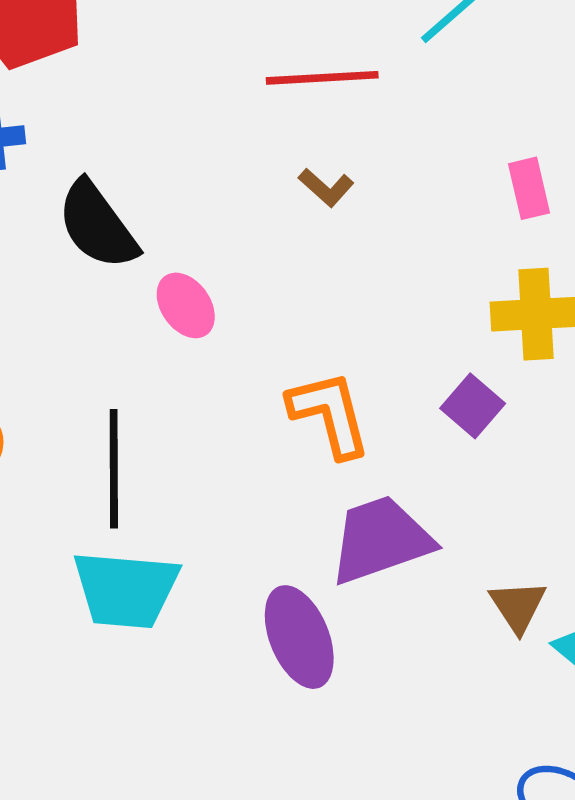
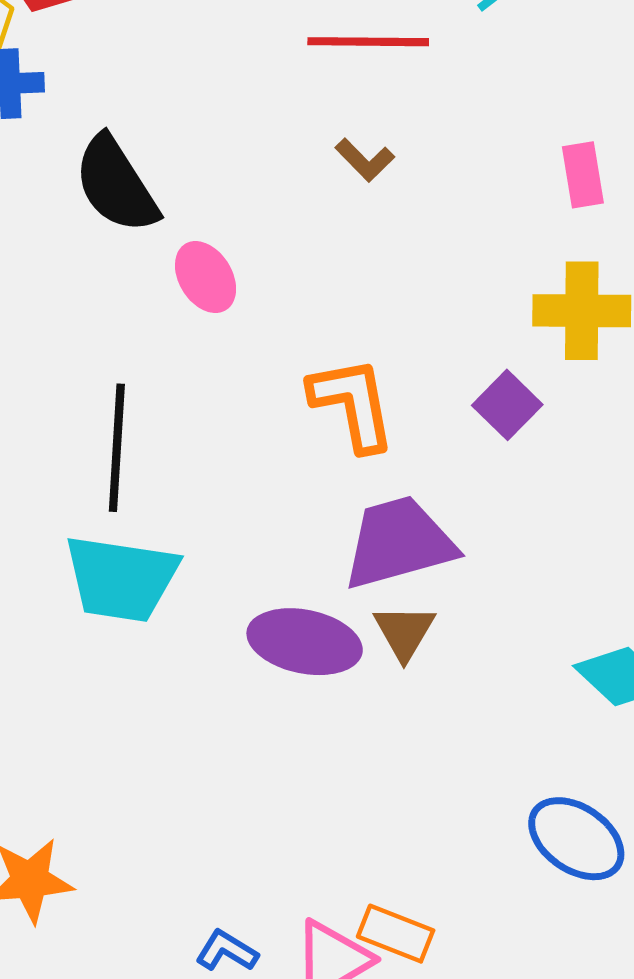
brown triangle: (518, 606) -> (404, 632), moved
purple ellipse: (299, 637) -> (305, 642), turned -60

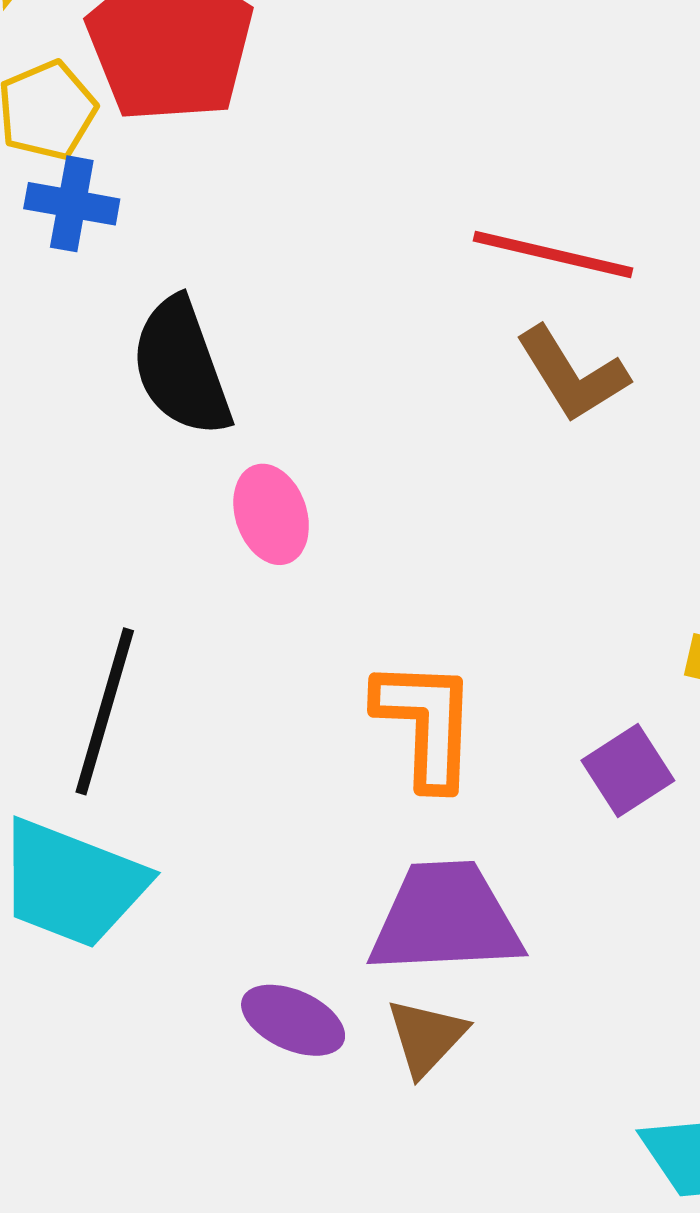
brown L-shape: (365, 160) -> (572, 374), moved, size x1.5
purple ellipse: (305, 642) -> (293, 1020), size x0.7

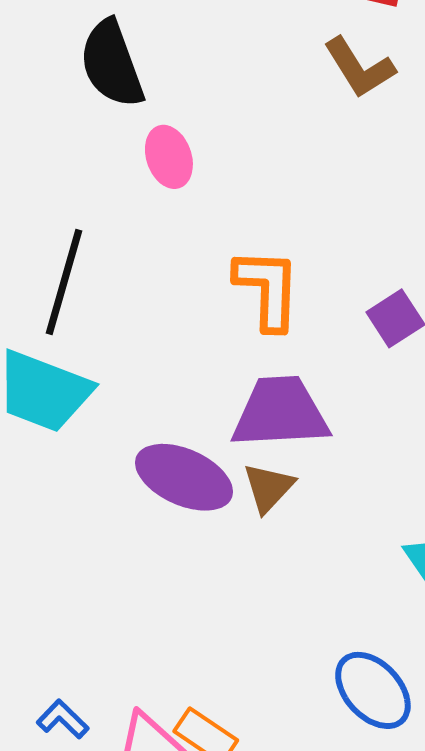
purple ellipse: (293, 1020) -> (184, 477), size x1.5

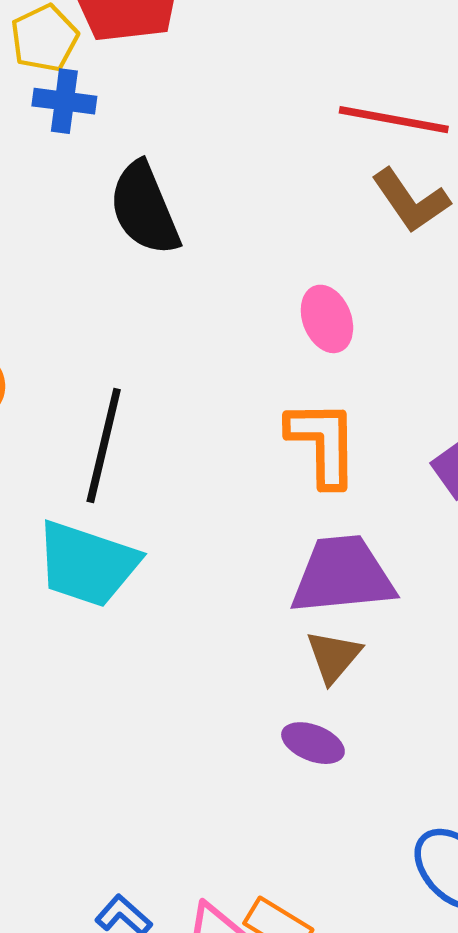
pink ellipse: (169, 157) -> (327, 319), moved
purple ellipse: (184, 477) -> (313, 743), moved, size x0.6

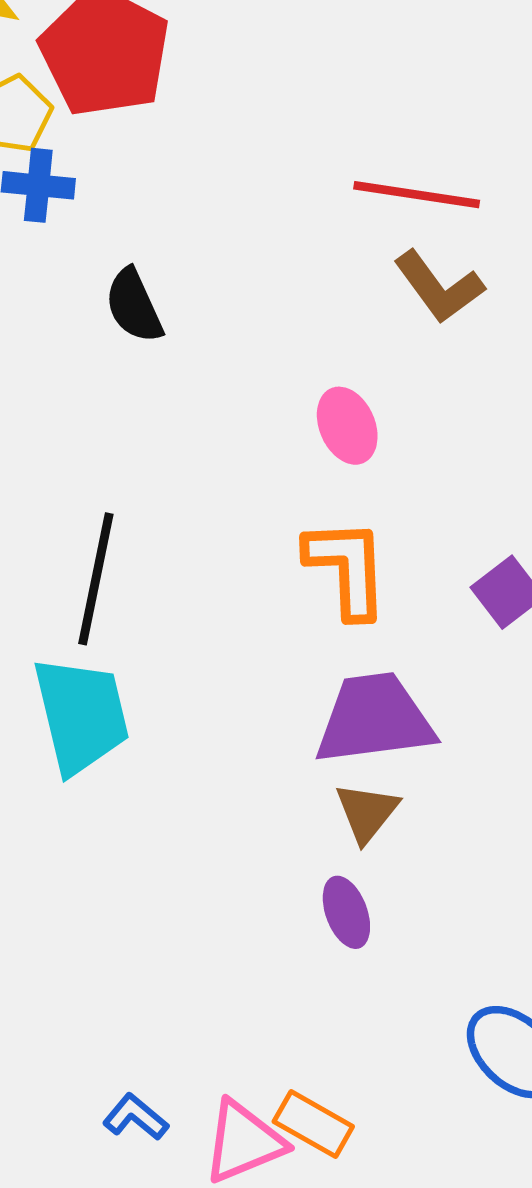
black semicircle: (144, 209) -> (134, 306), size x0.7
cyan trapezoid: (87, 564) -> (81, 715), turned -120
purple ellipse: (313, 743) -> (346, 912), turned 50

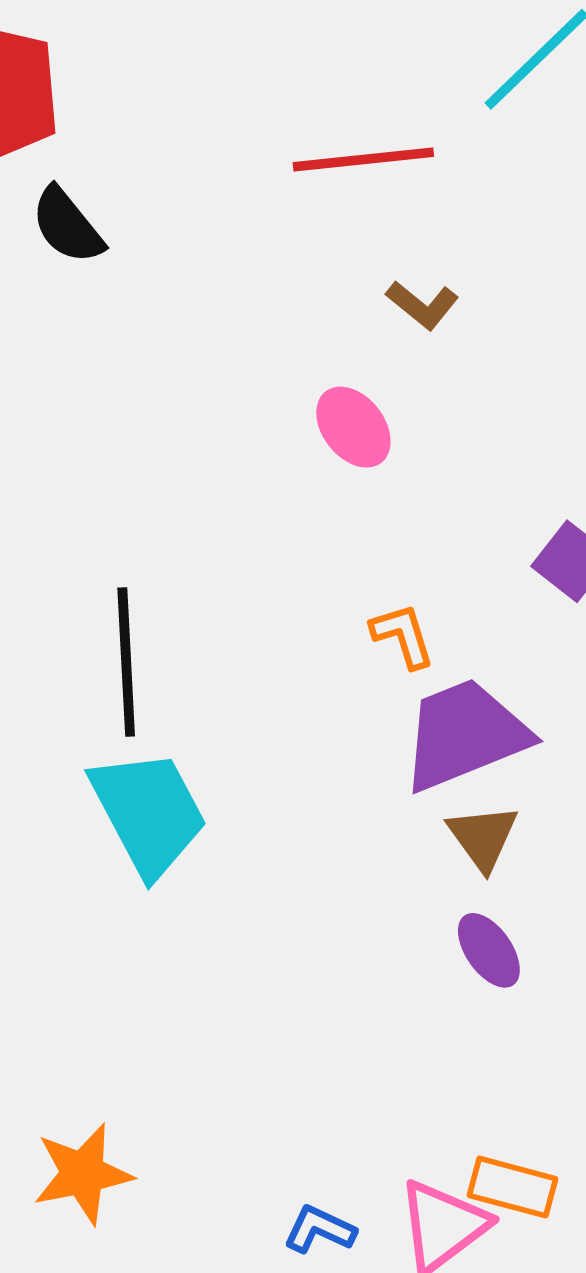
brown L-shape: (439, 287) -> (422, 305), moved, size x0.7
black semicircle: (134, 306) -> (67, 226), moved
orange L-shape: (347, 568) -> (403, 636), moved, size x0.6

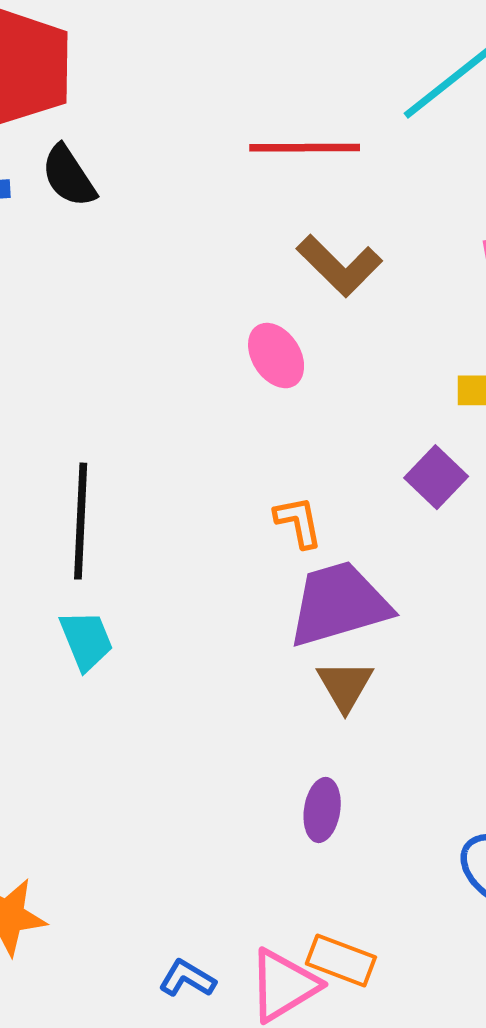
brown L-shape: (422, 305) -> (339, 266), size x1.5
cyan trapezoid: (149, 813) -> (86, 640), size x0.6
purple ellipse: (489, 950) -> (322, 810), moved, turned 38

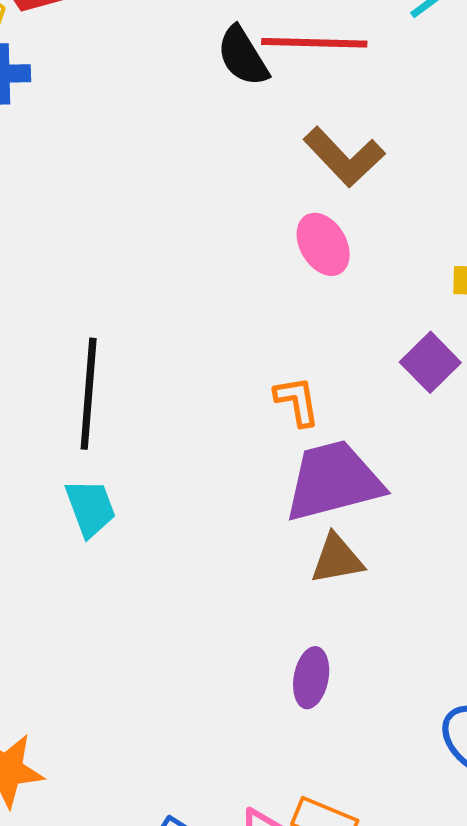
black semicircle: (69, 176) -> (243, 56), moved
pink ellipse: (276, 356) -> (323, 244), moved
brown triangle: (345, 685) -> (337, 559), turned 48

